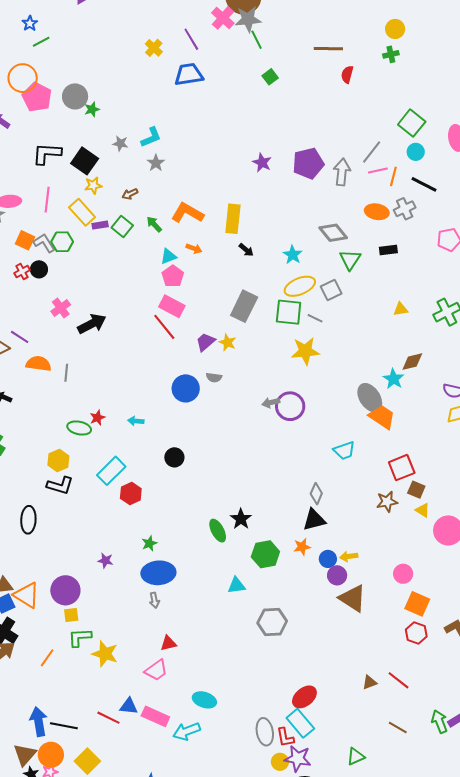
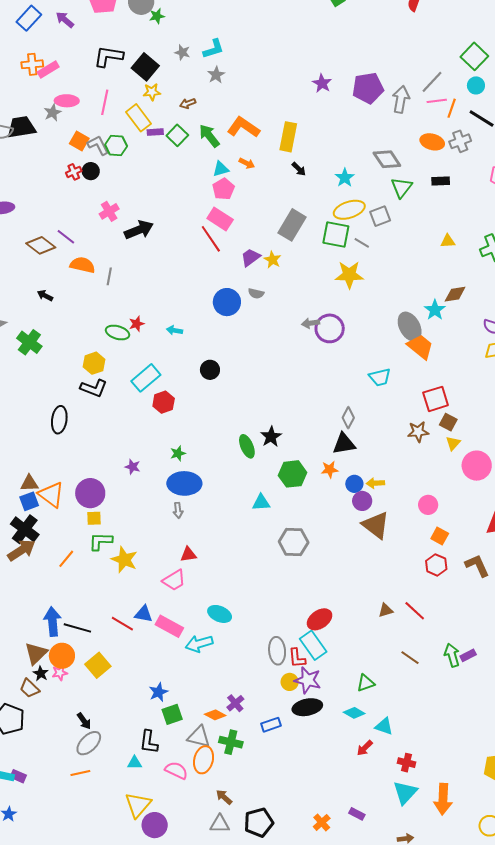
green arrow: (154, 224) -> (209, 136), size x1.4
yellow triangle: (423, 510) -> (453, 443), turned 35
orange square: (417, 604) -> (440, 536), size x0.7

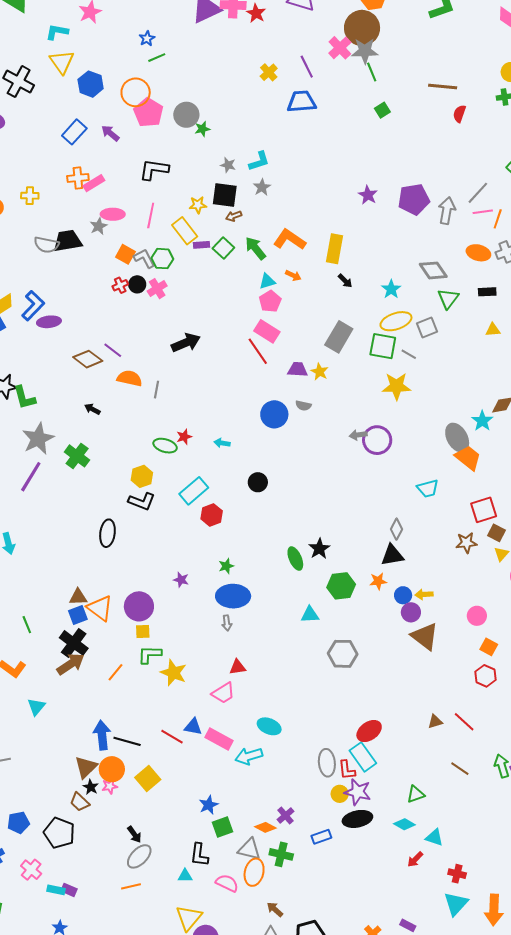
black square: (145, 67) -> (225, 195), moved, turned -32
pink cross: (109, 211) -> (157, 289), moved
yellow triangle: (448, 241) -> (493, 330), moved
purple trapezoid: (251, 257) -> (298, 370), turned 40

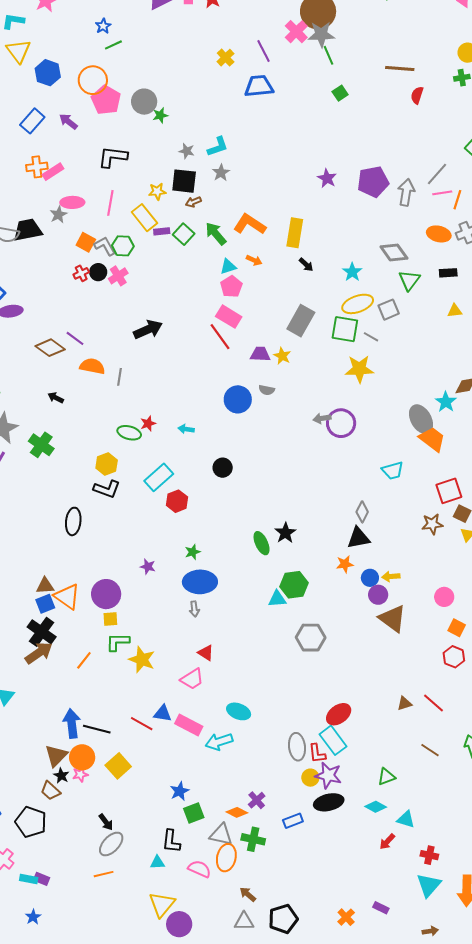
green hexagon: (341, 586) -> (294, 585), moved
red triangle: (238, 667) -> (206, 653), turned 42

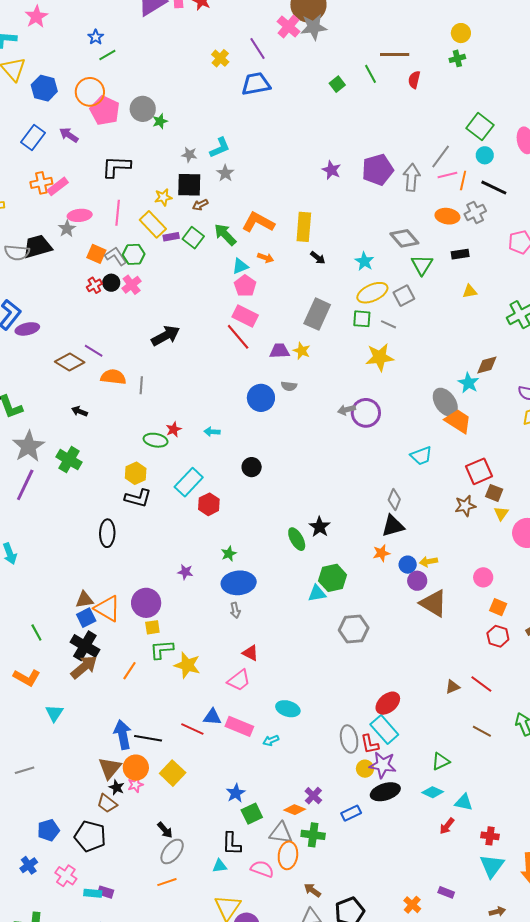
green line: (329, 55) -> (370, 74), moved
green square: (345, 329) -> (362, 319), size x0.7
cyan arrow: (219, 742) -> (271, 740), size x0.6

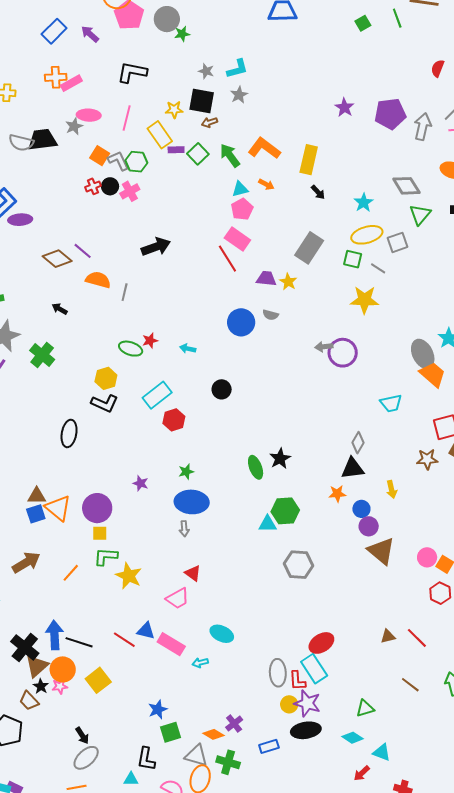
red semicircle: (414, 80) -> (438, 68), moved
yellow arrow: (428, 562) -> (392, 489), moved, turned -102
pink circle: (483, 577) -> (427, 557), moved
black cross: (85, 646) -> (25, 647), moved

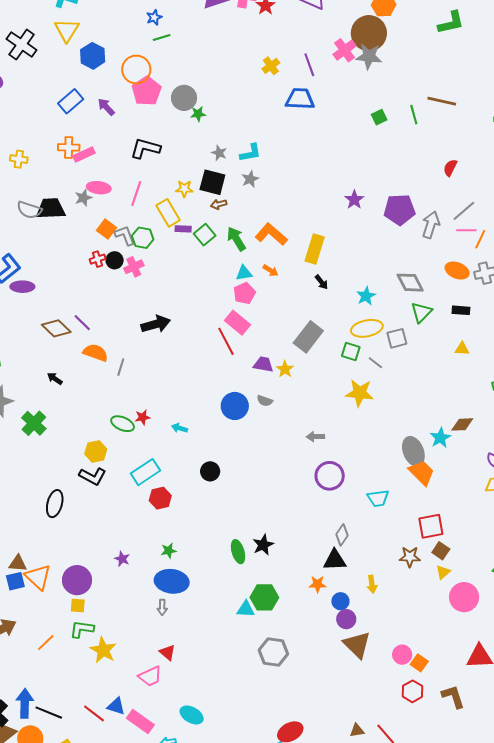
purple circle: (343, 353) -> (330, 476), moved

